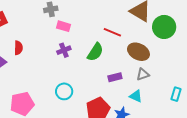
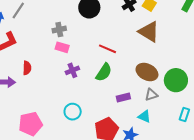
pink rectangle: (64, 26) -> (62, 47), moved
green circle: (164, 27) -> (176, 80), moved
red line: (112, 32) -> (107, 49), moved

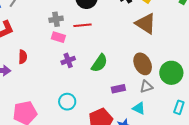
red line: (107, 49) -> (83, 25), moved, turned -30
brown ellipse: (147, 72) -> (143, 64), turned 35

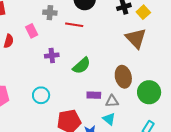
pink rectangle: (58, 37) -> (32, 31), moved, turned 32
gray triangle: (146, 87) -> (112, 101), moved

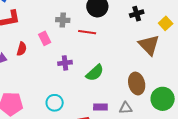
yellow square: (143, 12) -> (166, 23), moved
purple rectangle: (94, 95) -> (100, 107), moved

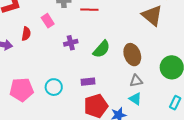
brown ellipse: (137, 84) -> (132, 55), moved
cyan circle: (55, 103) -> (54, 87), moved
purple rectangle: (100, 107) -> (88, 82), moved

